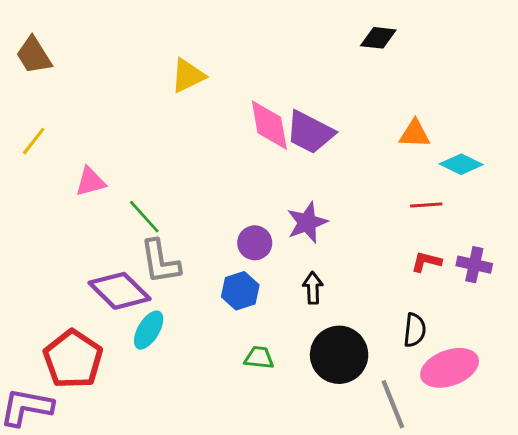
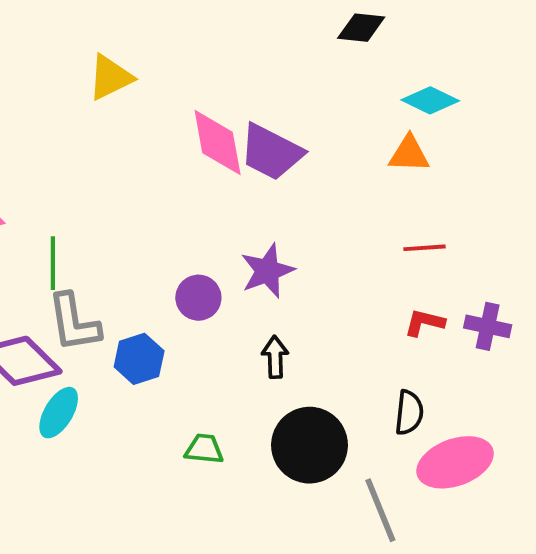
cyan diamond: (461, 164) -> (430, 100), moved
green line: (144, 217) -> (53, 263), turned 42
blue hexagon: (240, 291) -> (139, 359), moved

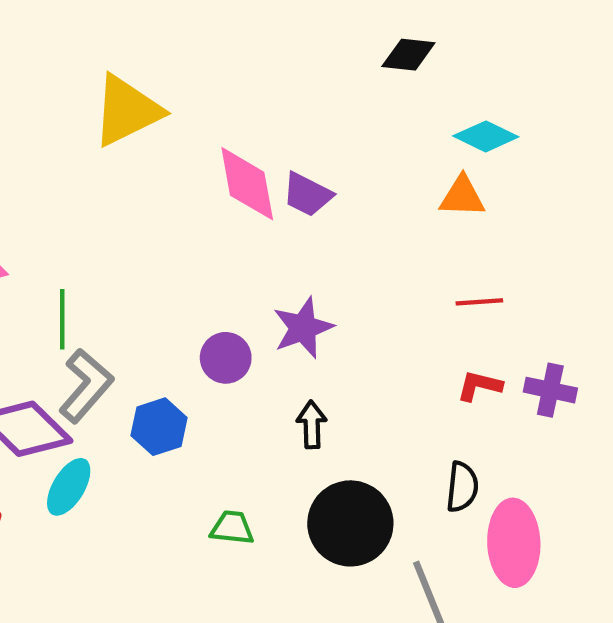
yellow triangle: (110, 77) -> (127, 111), size x1.4
purple trapezoid: (271, 152) -> (307, 194), size x0.7
gray L-shape: (74, 323) -> (86, 386), turned -130
pink ellipse: (455, 462) -> (514, 543), turned -72

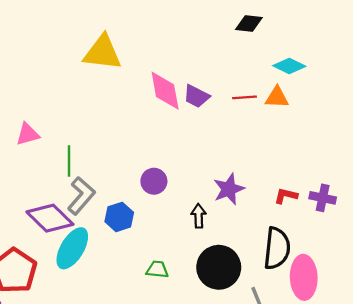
yellow triangle: (127, 111) -> (102, 53), turned 33
red line: (479, 302) -> (244, 97), moved
purple star: (303, 328) -> (229, 189), moved
cyan ellipse: (69, 487) -> (72, 248), size x1.4
black semicircle: (462, 487) -> (277, 248), size x1.6

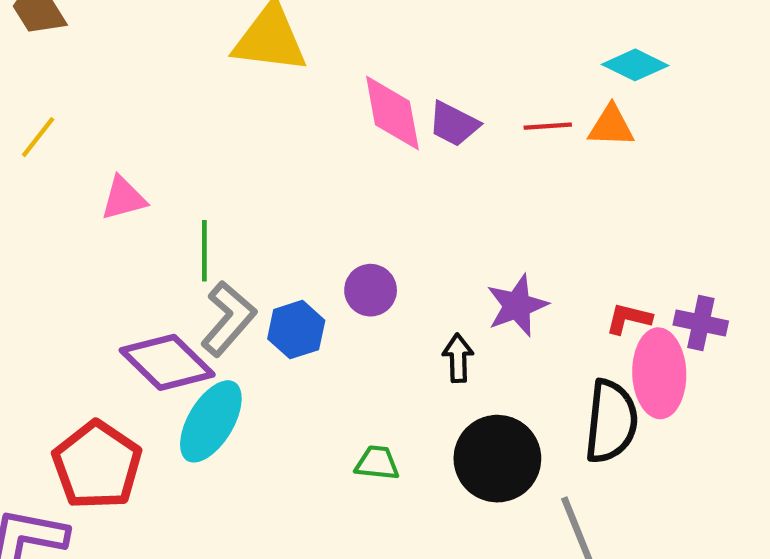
blue hexagon: (119, 217) -> (296, 330), moved
pink ellipse: (304, 277) -> (659, 373), moved

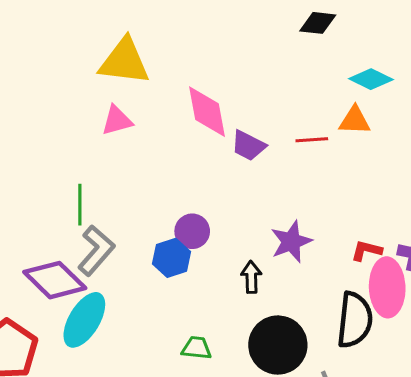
purple trapezoid: (454, 124) -> (248, 146), moved
red line: (548, 126) -> (312, 140), moved
pink triangle: (123, 198) -> (117, 120), moved
blue hexagon: (296, 330) -> (172, 258), moved

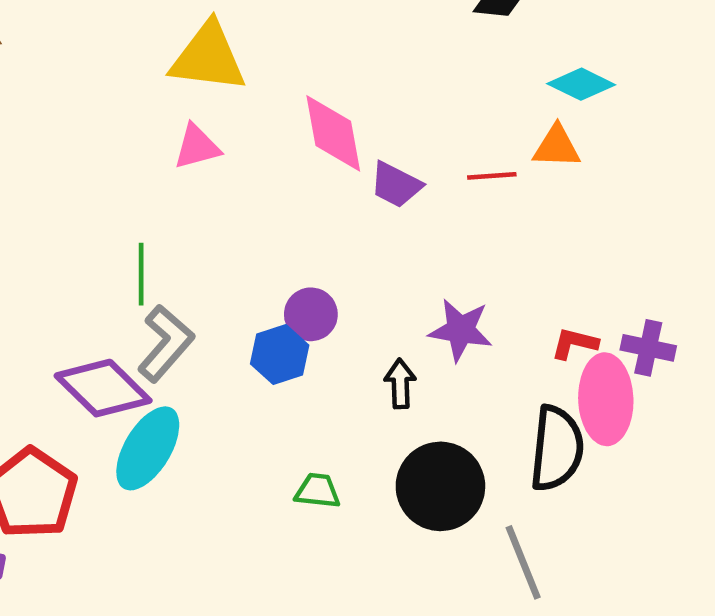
purple star: (291, 242) -> (461, 330), turned 30

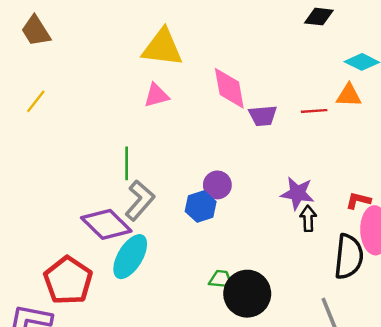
purple trapezoid: (396, 185) -> (263, 116), turned -32
black arrow: (400, 384) -> (308, 218), moved
black circle: (440, 486) -> (247, 294), moved

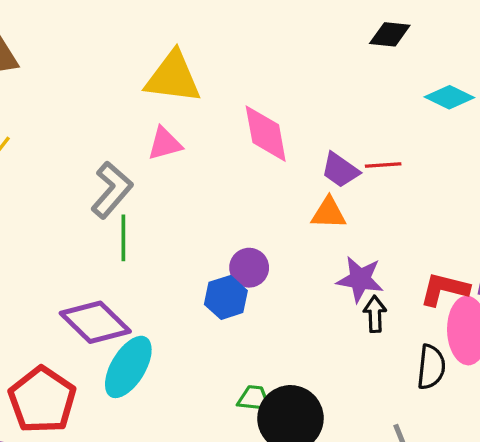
orange triangle: (349, 95) -> (329, 213), moved
purple trapezoid: (263, 116) -> (340, 170), moved, turned 40
gray L-shape: (140, 200) -> (112, 190), moved
red L-shape: (358, 200) -> (444, 289), size x1.4
black semicircle: (349, 257) -> (431, 367), size x0.7

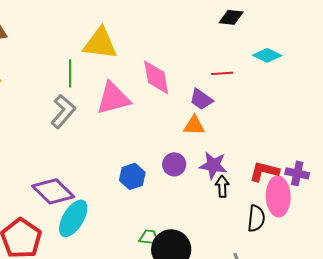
pink triangle: (165, 144) -> (113, 98), moved, size x1.6
red line: (383, 165) -> (222, 73), moved
green line: (123, 238) -> (70, 73), moved
purple circle: (249, 268) -> (174, 164), moved

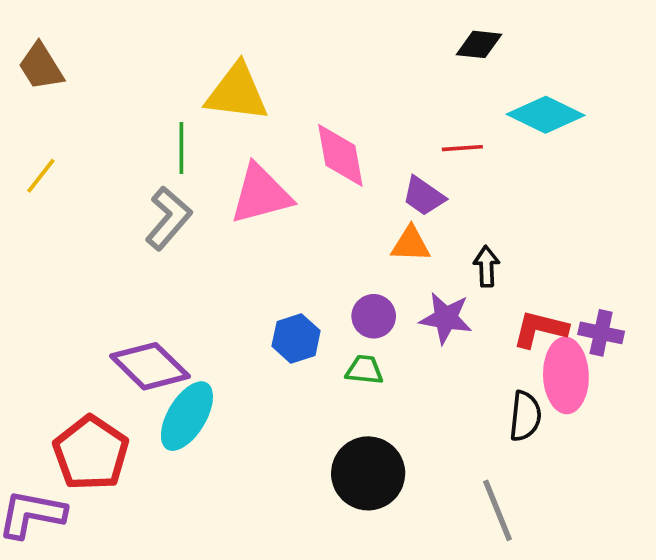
cyan diamond: (267, 55) -> (546, 115), size x1.4
black arrow: (222, 186) -> (486, 266), moved
green trapezoid: (149, 237) -> (364, 370), moved

